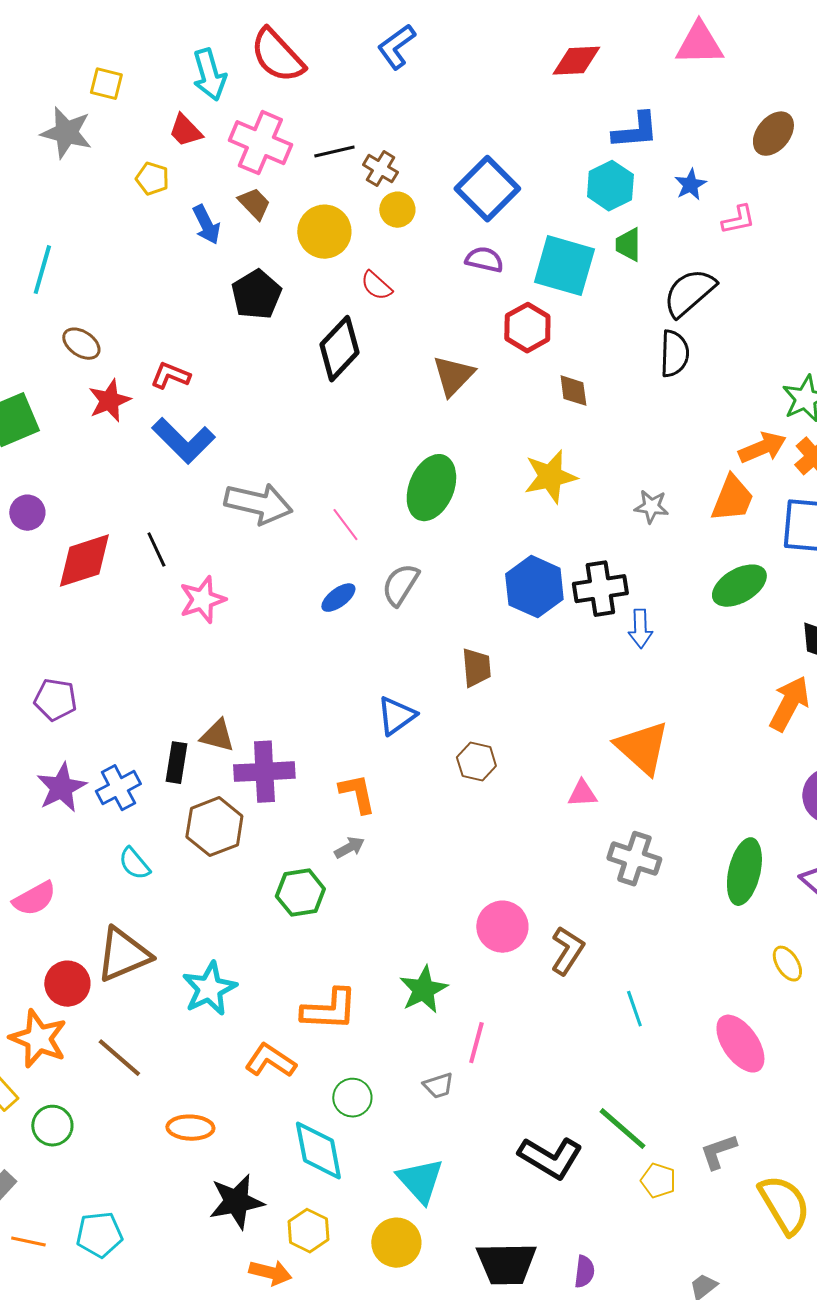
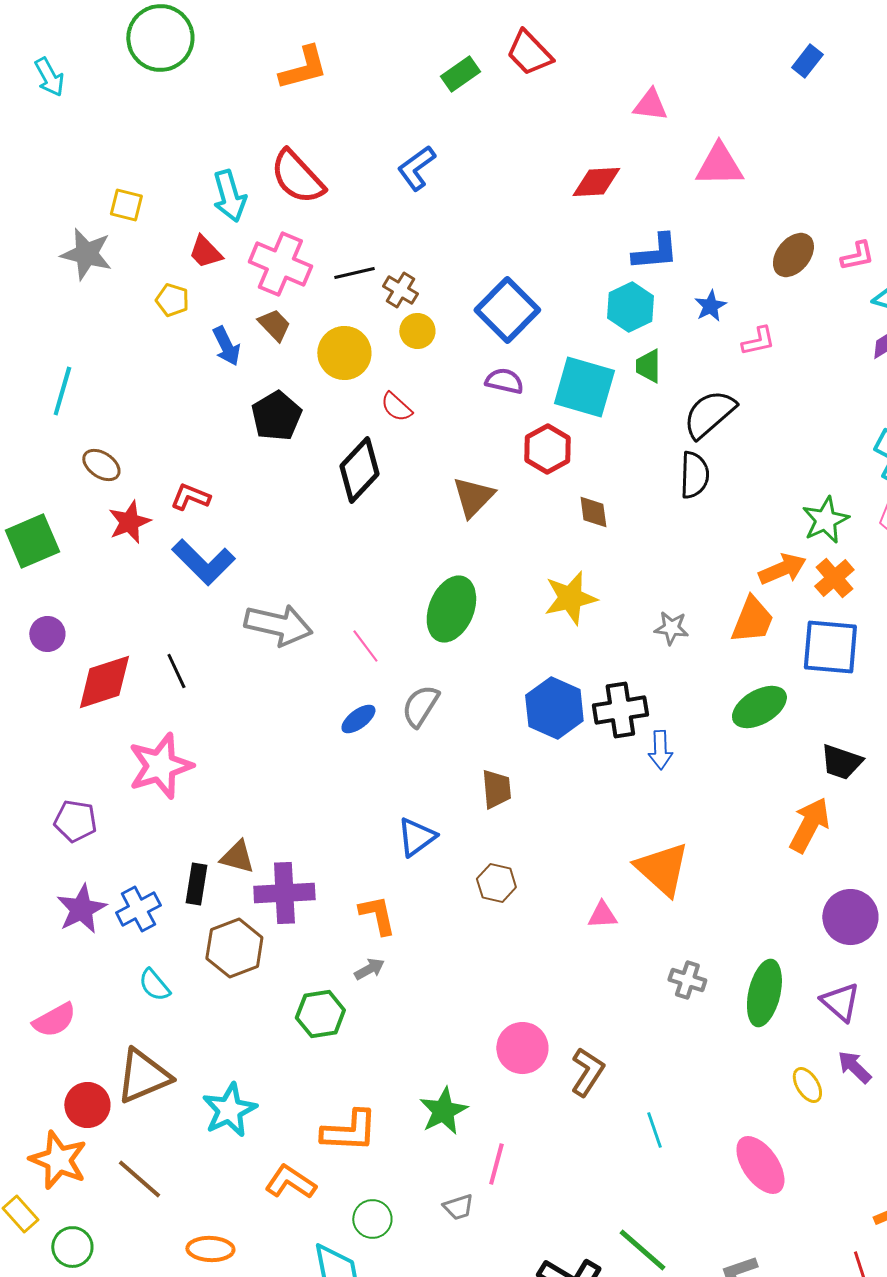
pink star: (202, 600) -> (160, 766), moved, size x1.4
gray cross: (634, 859) -> (687, 980), moved, size x0.7

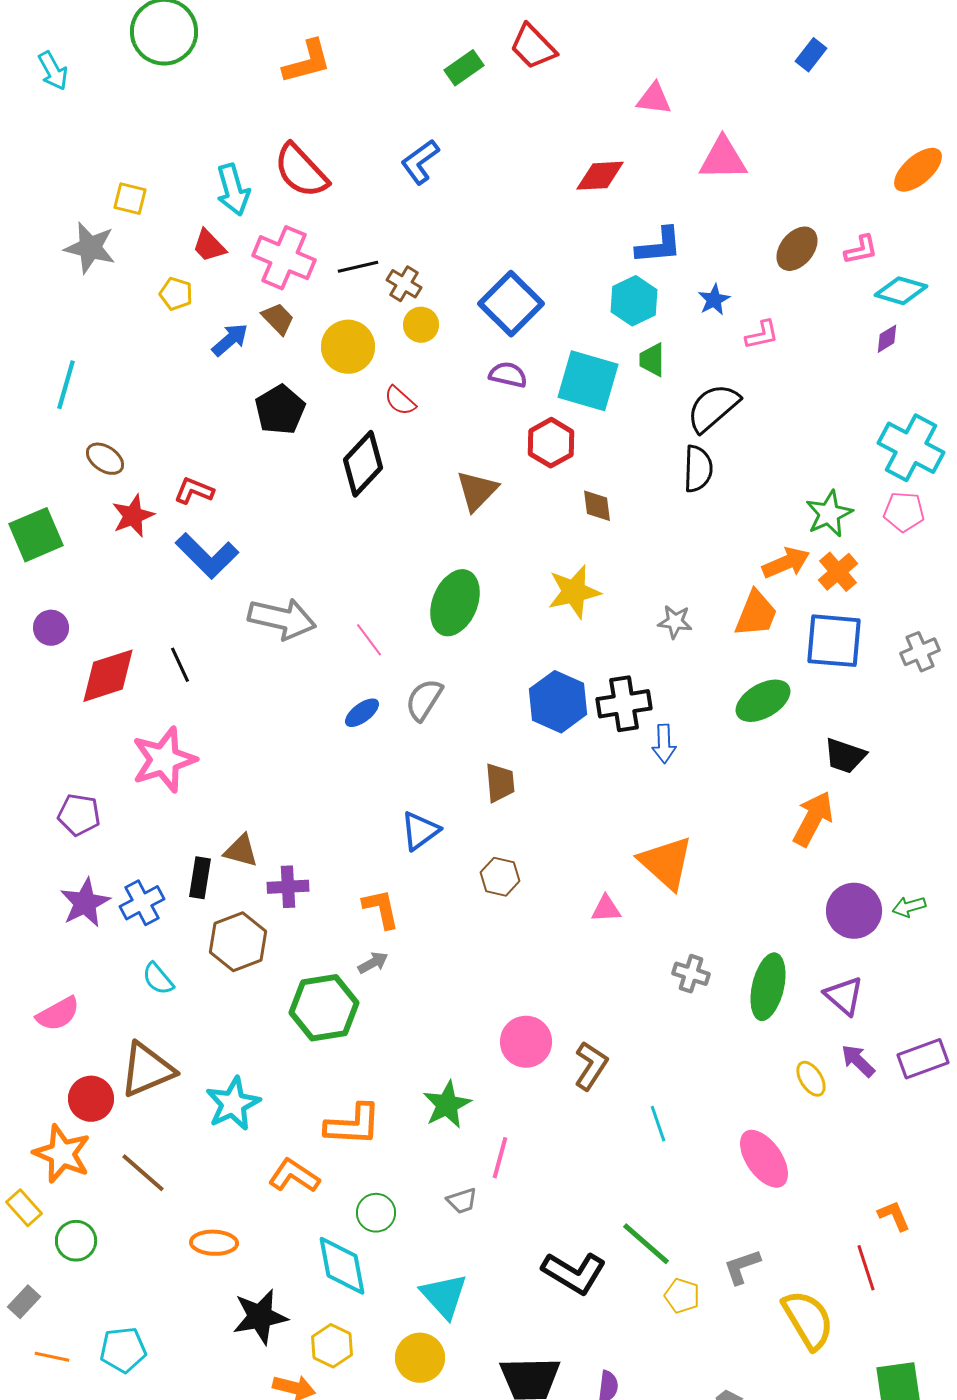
blue arrow: (226, 346) -> (230, 340), turned -105
purple cross: (284, 893) -> (288, 887), size x0.7
green hexagon: (320, 1014) -> (324, 1008), size x1.4

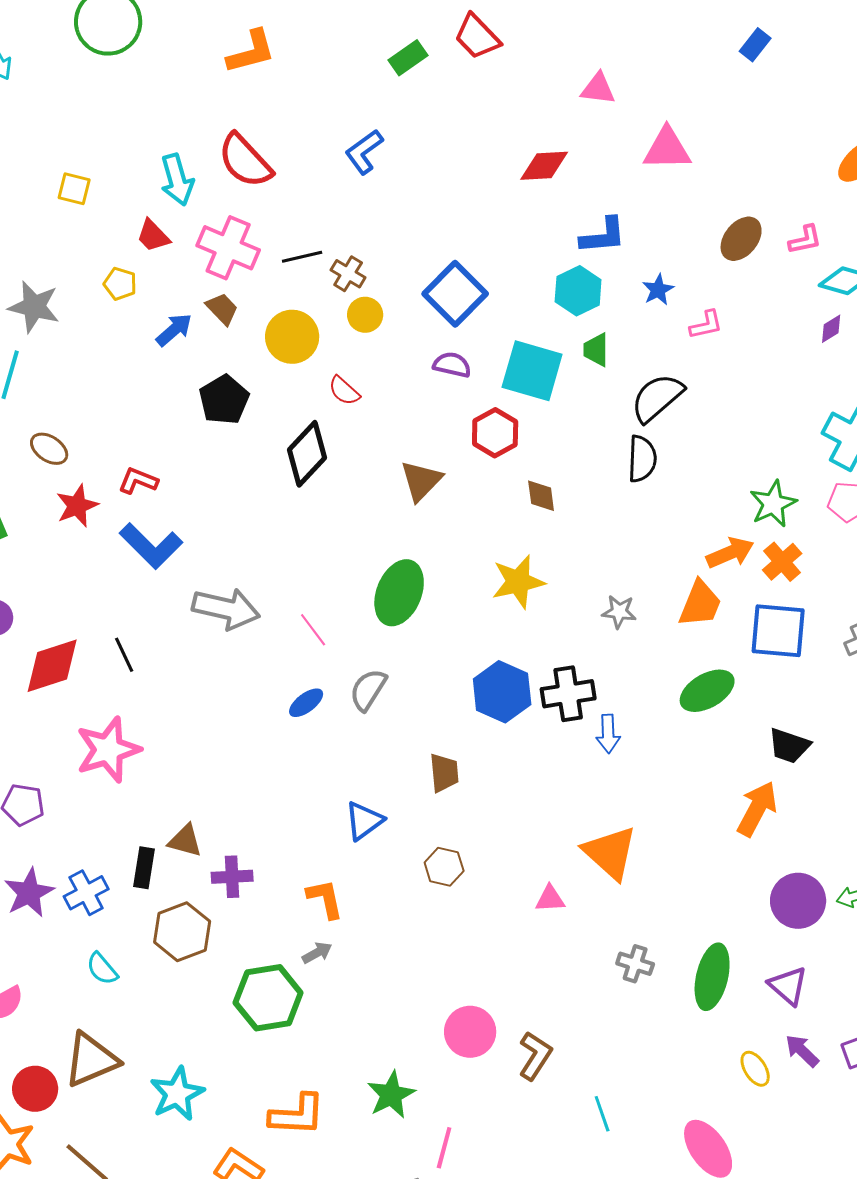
gray star: (90, 248) -> (34, 307), moved

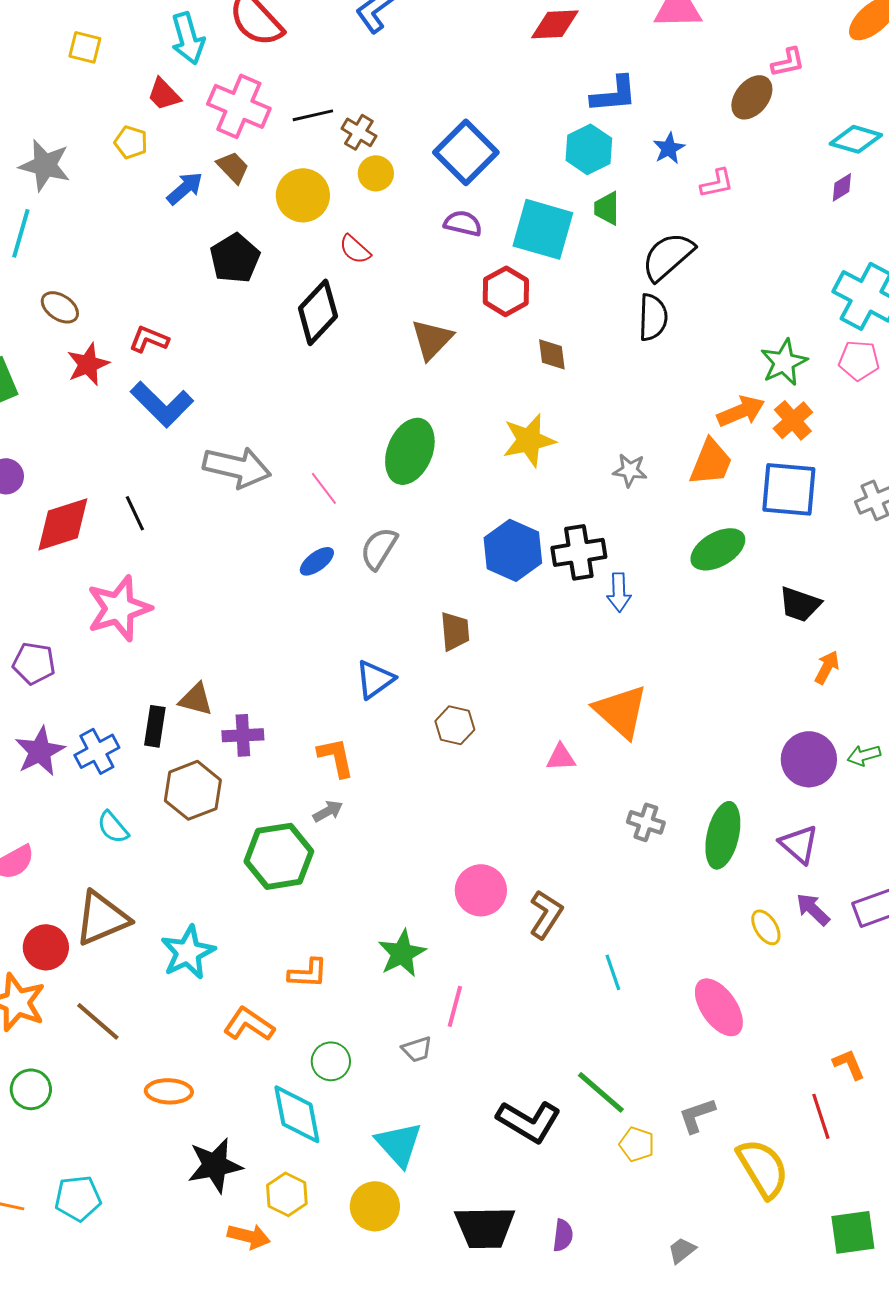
pink L-shape: (805, 240) -> (788, 62), moved
orange arrow: (757, 809) -> (827, 667), moved, size x0.6
orange L-shape: (297, 1115) -> (308, 973), size x0.7

